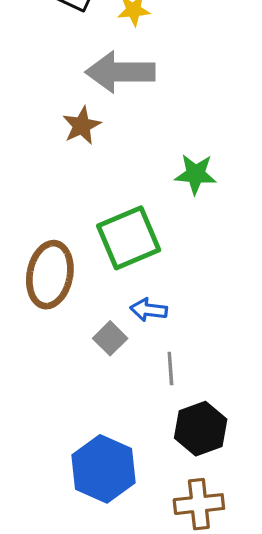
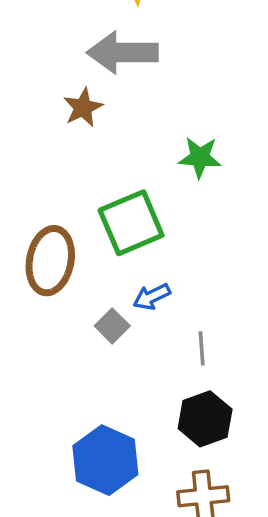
blue arrow: (149, 310) -> (152, 297), turned -33
gray line: (170, 368) -> (202, 348), moved

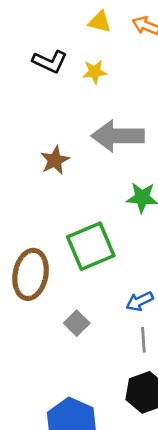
gray arrow: (122, 53) -> (118, 136), moved
blue arrow: (152, 297) -> (140, 301), moved

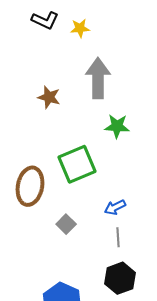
gray arrow: (118, 136) -> (98, 78), turned 90
brown star: (55, 160) -> (49, 97), turned -30

